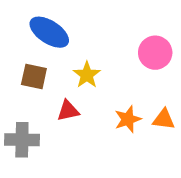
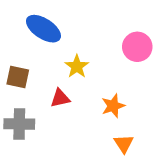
brown square: (34, 77) -> (18, 77), moved
orange triangle: (164, 119) -> (124, 144), moved, turned 50

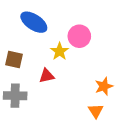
pink circle: (137, 47) -> (79, 36), moved
orange star: (113, 106) -> (104, 86), moved

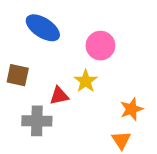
yellow star: (60, 51) -> (86, 81), moved
gray cross: (15, 96) -> (37, 121), moved

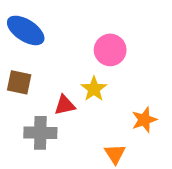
blue ellipse: (43, 28) -> (26, 30), moved
orange triangle: (121, 140) -> (115, 154), moved

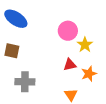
yellow star: (94, 89) -> (85, 45), moved
red triangle: (65, 105) -> (70, 65), moved

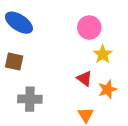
pink circle: (68, 31) -> (89, 27), moved
red triangle: (70, 65) -> (84, 78), turned 48

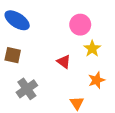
red triangle: (84, 78) -> (64, 62), moved
gray cross: (30, 99) -> (27, 89), turned -36

